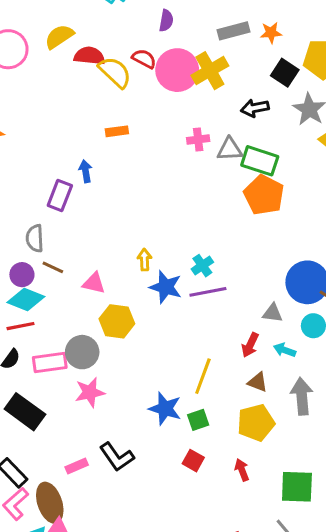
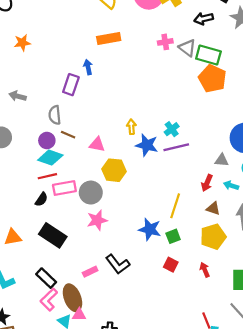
orange rectangle: (117, 131) -> (109, 39), size x1.5
gray triangle: (230, 149) -> (187, 48), turned 42
pink rectangle: (50, 363) -> (64, 188), moved

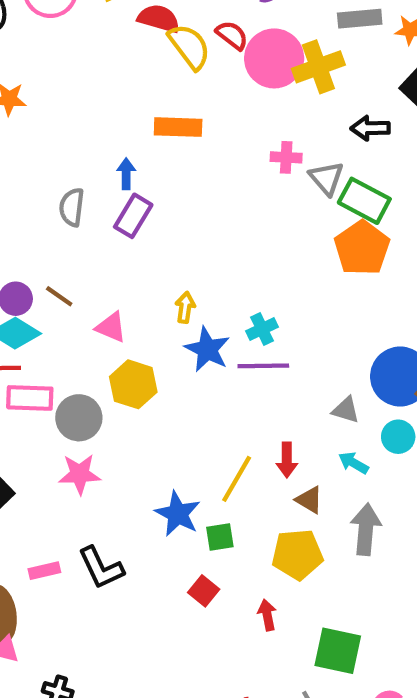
purple rectangle: (71, 85) -> (133, 216), moved
gray semicircle: (55, 115) -> (72, 207), moved
red arrow: (207, 183) -> (287, 460), moved, turned -35

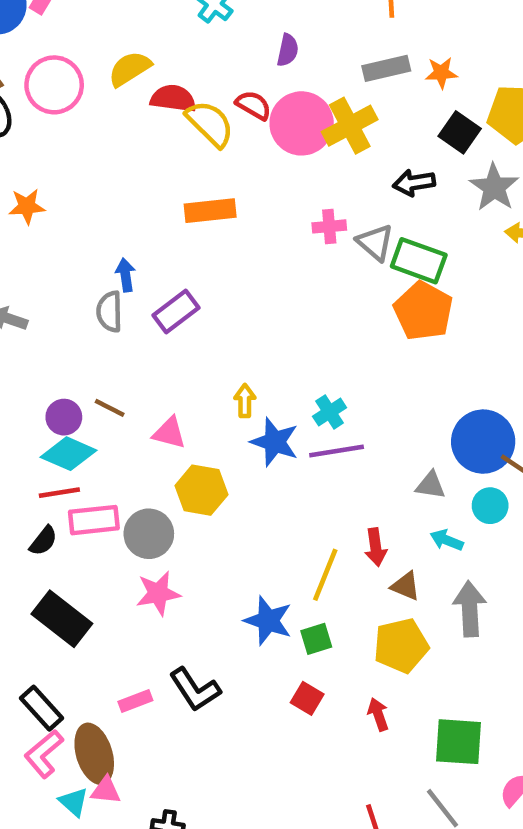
blue arrow: (126, 174) -> (125, 275), moved
purple rectangle: (133, 216) -> (176, 311), turned 30

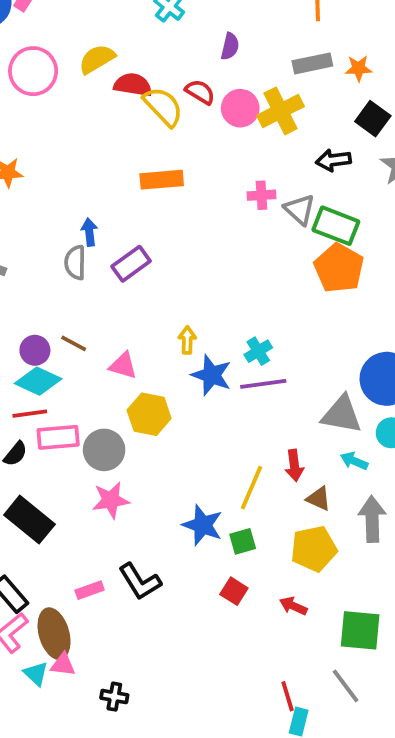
pink circle: (302, 123) -> (240, 108), size x0.7
gray triangle: (431, 485) -> (342, 414), size x1.6
red arrow: (378, 714) -> (293, 606), turned -48

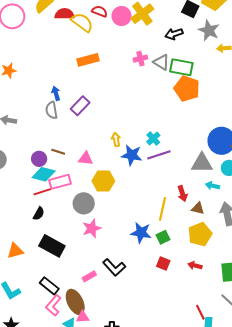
pink rectangle: (58, 437) -> (60, 182), moved

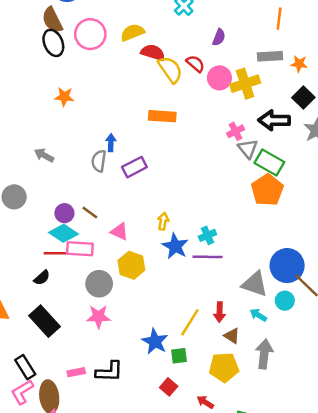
black arrow: (174, 34) -> (274, 120), size x1.4
pink cross: (140, 59) -> (236, 131), moved, turned -32
black L-shape: (114, 267) -> (109, 372), turned -65

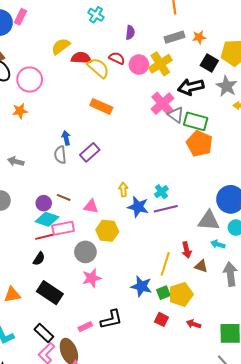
pink circle: (90, 34) -> (30, 79), moved
orange rectangle: (162, 116) -> (101, 106), turned 35
pink cross: (236, 131) -> (162, 104), size x1.6
yellow pentagon: (224, 367) -> (181, 294), moved

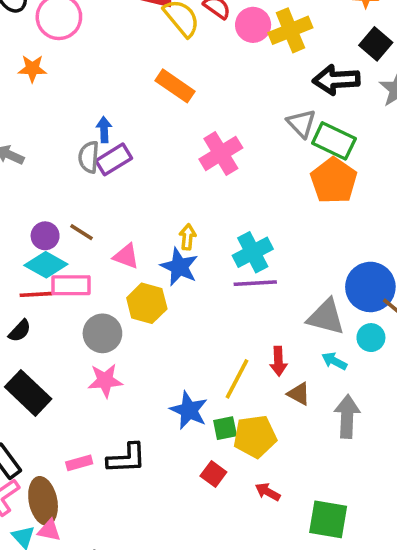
pink cross: (162, 104) -> (221, 153), moved
purple rectangle: (90, 152) -> (114, 159), moved
cyan cross: (161, 192) -> (253, 252), size x1.5
blue star: (138, 207) -> (179, 267), moved

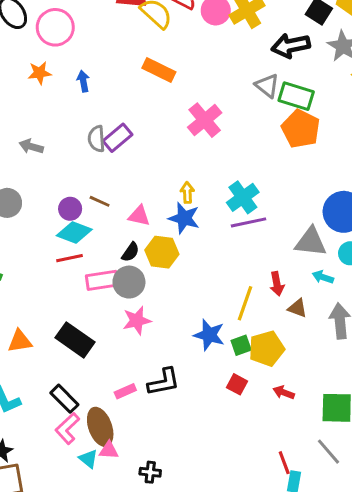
blue arrow: (104, 130) -> (83, 81), moved
pink rectangle: (71, 285) -> (102, 280), moved
black semicircle: (20, 331) -> (130, 252), moved

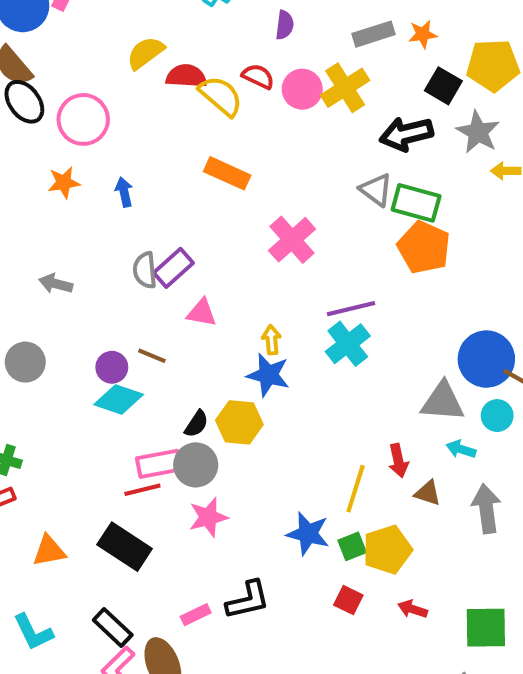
pink triangle: (139, 216) -> (202, 313), moved
purple line: (248, 222) -> (351, 309), moved
red line: (70, 258) -> (142, 490), moved

